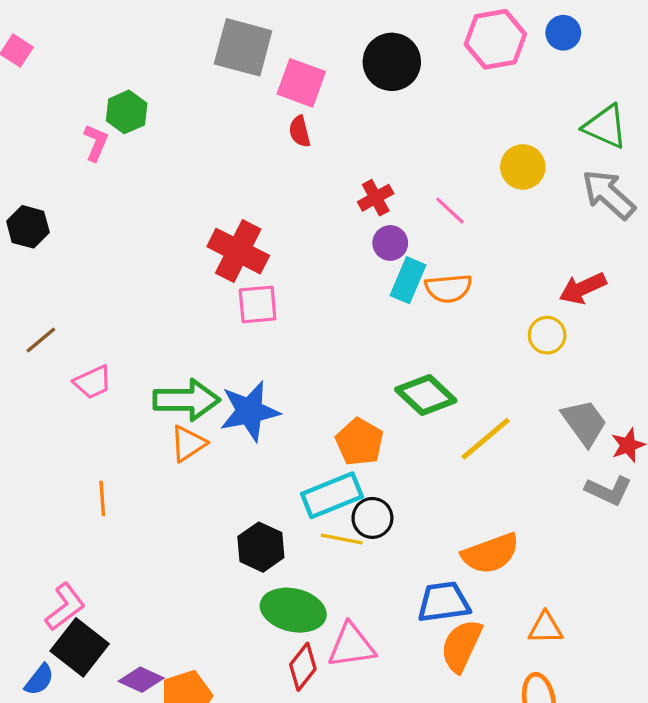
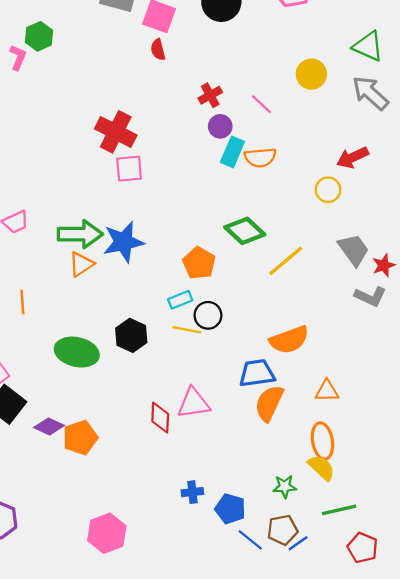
cyan rectangle: (332, 495) -> (180, 300), size x0.6
green ellipse: (293, 610) -> (77, 352), moved
red diamond: (303, 667) -> (160, 418), turned -36

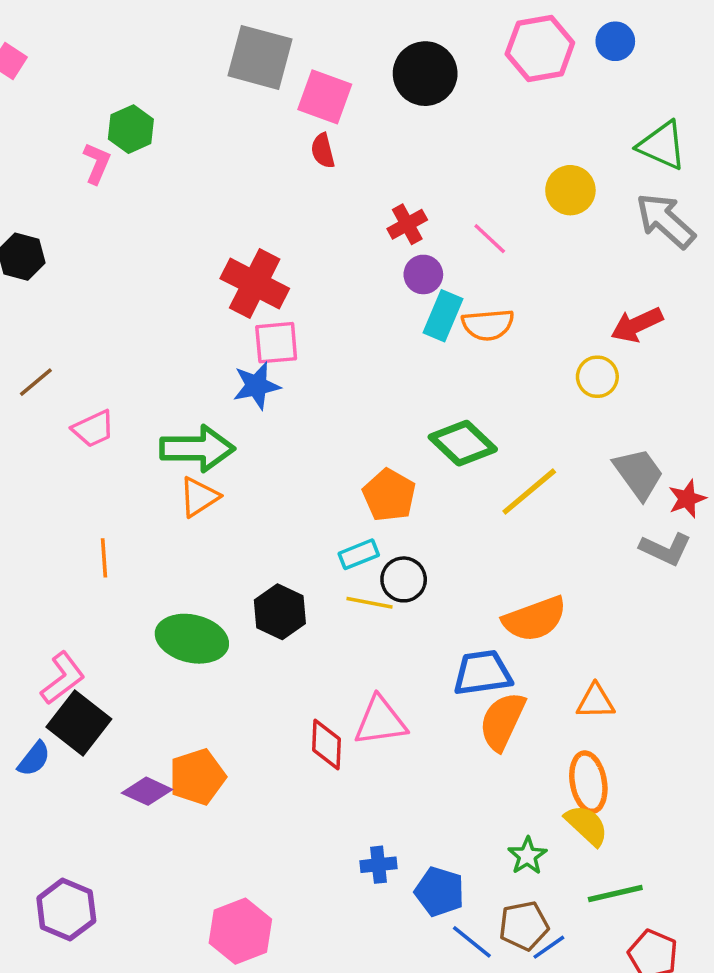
blue star: (123, 242) -> (256, 386), moved, size x0.7
purple diamond: (49, 427) -> (147, 791), moved
green star: (285, 487) -> (527, 856), turned -30

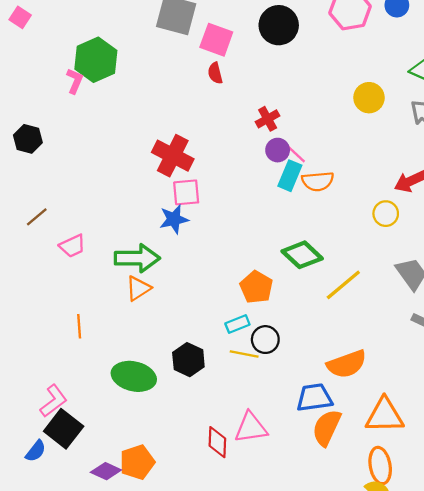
green hexagon: (131, 129) -> (96, 60), size x1.5
pink line: (490, 239) -> (295, 153), moved
orange triangle: (596, 701) -> (385, 415), size x1.6

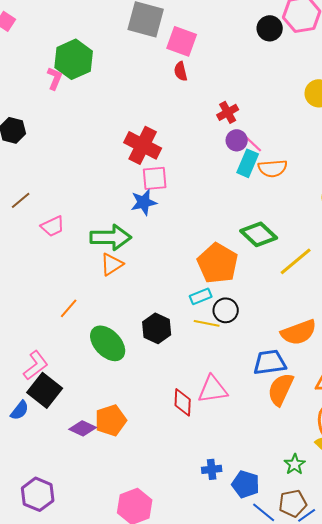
black circle: (279, 25) -> (270, 28), moved, size x0.7
orange pentagon: (256, 287) -> (218, 263), size x1.4
orange line: (79, 326) -> (69, 308), moved, turned 45
green ellipse: (134, 376) -> (108, 343), turned 33

